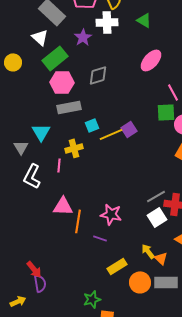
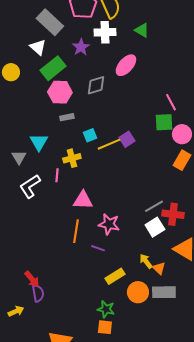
pink ellipse: (151, 60) -> (126, 65), moved
gray rectangle: (69, 107) -> (67, 117), size x0.6
white L-shape: (32, 176) -> (30, 186), turned 30
pink triangle: (63, 206) -> (83, 200), moved
green star: (92, 299) -> (106, 309), moved, turned 30

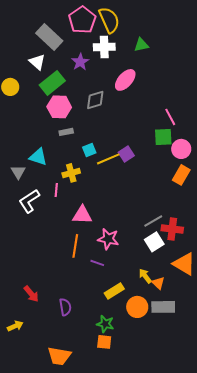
green triangle: (142, 30) -> (141, 45), turned -42
cyan triangle: (39, 142) -> (38, 157), turned -42
purple semicircle: (38, 293) -> (65, 307), moved

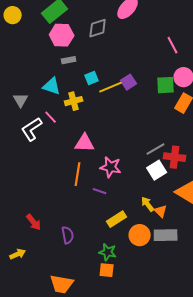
green square: (163, 137) -> (166, 85), moved
cyan triangle: (38, 157) -> (52, 86), moved
pink line: (56, 190) -> (51, 117), moved, turned -48

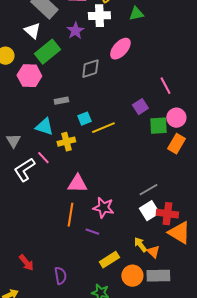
pink hexagon: (62, 35) -> (29, 76), moved
purple square: (129, 82) -> (140, 107), moved
red cross: (175, 157) -> (167, 214), moved

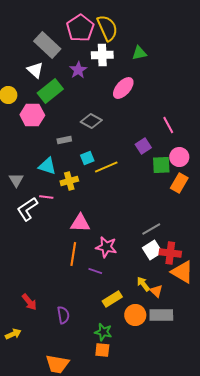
gray diamond: (90, 69) -> (91, 121), moved, turned 45
pink line: (43, 158) -> (46, 197), turned -40

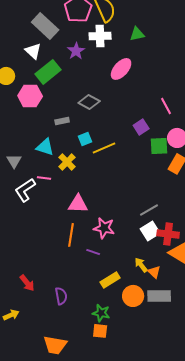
yellow cross: (69, 181) -> (67, 162), turned -30

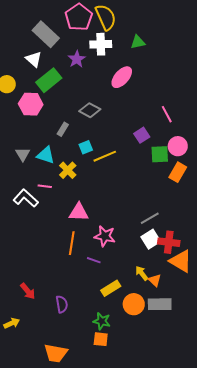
gray rectangle: (62, 121) -> (63, 129), turned -48
gray triangle: (14, 161) -> (23, 154), moved
white L-shape: (25, 190) -> (26, 198), turned 75

